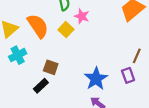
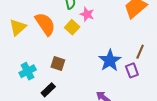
cyan cross: (18, 55) -> (28, 71), moved
blue star: (96, 79) -> (110, 60), moved
black rectangle: (41, 86) -> (48, 90), moved

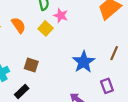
orange semicircle: (45, 24) -> (19, 25), size x0.7
purple rectangle: (132, 70) -> (107, 86), moved

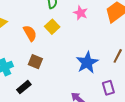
pink star: (61, 15) -> (81, 13), moved
orange semicircle: (19, 25) -> (30, 33), moved

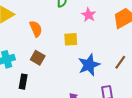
yellow square: (52, 27) -> (71, 39), moved, turned 32
black rectangle: (24, 87) -> (23, 82), turned -48

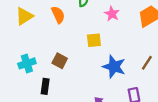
orange semicircle: (36, 29) -> (58, 15), moved
blue star: (89, 65) -> (114, 67), turned -30

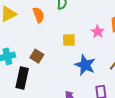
pink star: (112, 14) -> (98, 32), moved
black rectangle: (45, 86) -> (22, 78), size x1.5

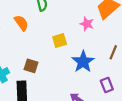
blue star: (85, 65) -> (83, 62), turned 30

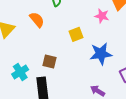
blue star: (83, 62) -> (101, 54), turned 30

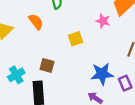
blue star: (101, 54) -> (102, 74), moved

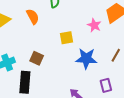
blue star: (102, 74) -> (86, 59), moved

